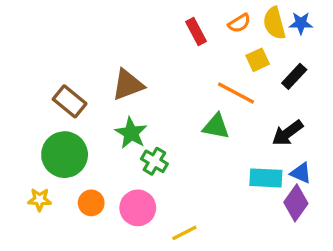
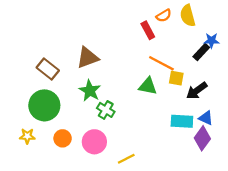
blue star: (301, 23) -> (211, 41), moved
red rectangle: (196, 31) -> (148, 30), moved
yellow square: (258, 60) -> (176, 78), moved, turned 35

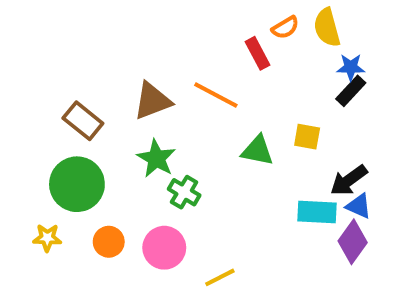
blue star: (211, 41) -> (351, 67), moved
orange line: (161, 63) -> (216, 95), moved
black arrow: (197, 91) -> (349, 180), moved

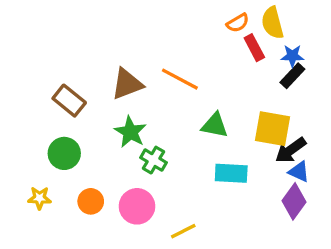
red rectangle: (257, 53) -> (254, 48), moved
yellow square: (307, 137) -> (272, 129), moved, size x1.6
green circle: (77, 184) -> (64, 153), size x0.7
cyan rectangle: (317, 212) -> (231, 173), moved

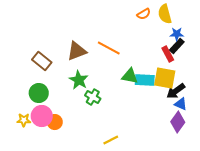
red rectangle: (254, 48) -> (168, 54), moved
cyan rectangle: (231, 173) -> (145, 80), moved
pink circle: (137, 206) -> (42, 116), moved

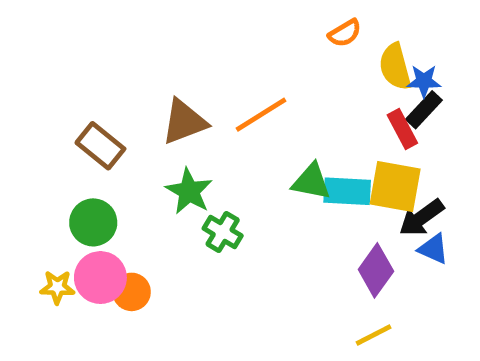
yellow semicircle: (165, 14) -> (395, 67), moved
orange line: (109, 48) -> (261, 115), turned -60
purple diamond: (178, 122) -> (376, 270), moved
yellow line: (111, 140) -> (374, 335), moved

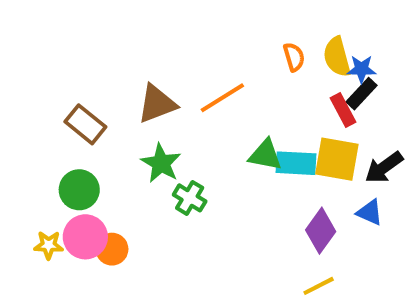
orange semicircle: (345, 33) -> (294, 57), moved, turned -76
black arrow: (421, 218) -> (384, 167), moved

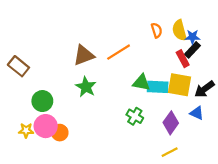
brown rectangle: (85, 124) -> (18, 66), moved
green cross: (190, 198) -> (135, 116), moved

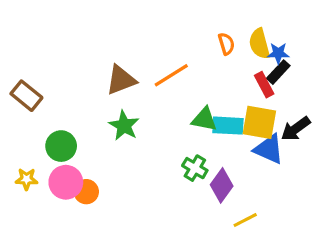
blue triangle: (197, 113) -> (269, 149), moved, size x1.5
purple diamond: (171, 123) -> (222, 185), moved
yellow star: (26, 130) -> (26, 179), moved

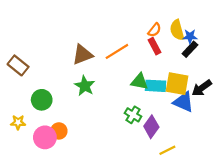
orange semicircle: (226, 44) -> (154, 30), turned 56
red rectangle: (264, 85) -> (154, 46), moved
pink circle: (66, 182) -> (45, 137), moved

